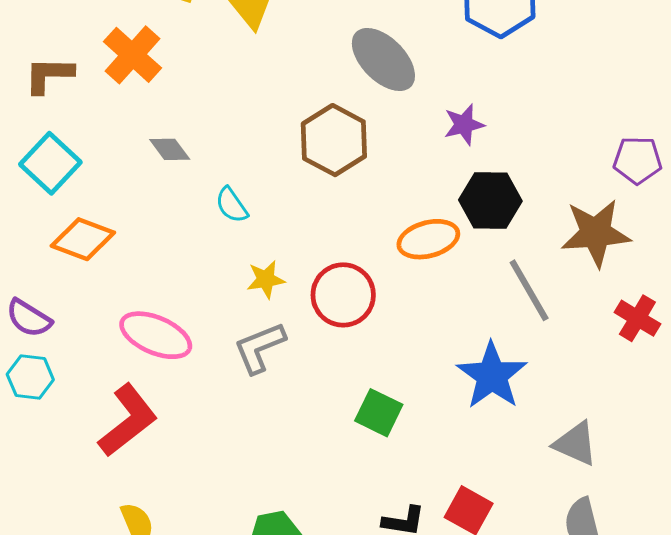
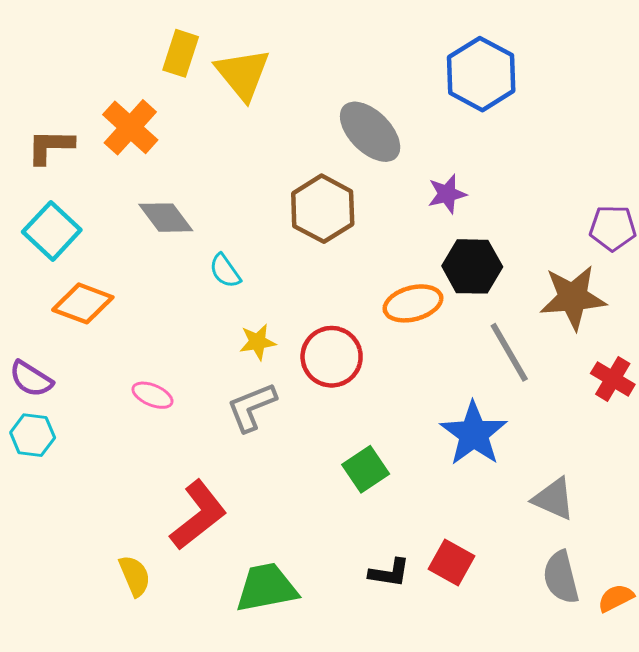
gray diamond: (170, 149) -> (166, 218), size x1.4
pink ellipse: (156, 335) -> (152, 395), size x0.6
green square: (379, 413) -> (366, 469), turned 30
red L-shape: (128, 420) -> (198, 515), moved

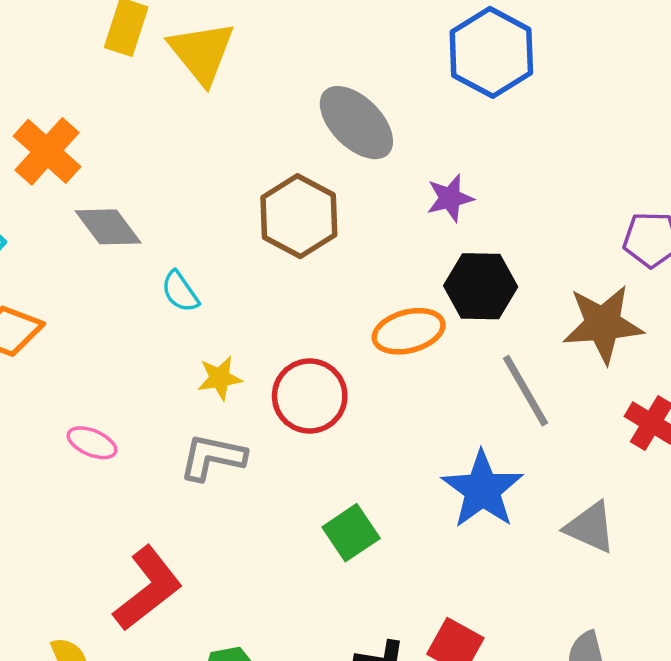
orange cross: (130, 127) -> (47, 151), moved
gray L-shape: (252, 407) -> (213, 457), turned 34
gray triangle: (554, 499) -> (590, 527), moved

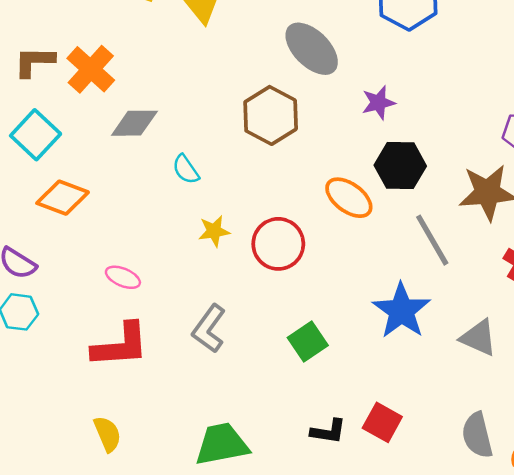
gray diamond: (108, 227) -> (134, 123), turned -54
orange ellipse: (409, 331) -> (349, 198), turned 51
gray L-shape: (213, 457) -> (209, 329), moved, turned -66
red L-shape: (148, 588) -> (120, 345), moved, turned 34

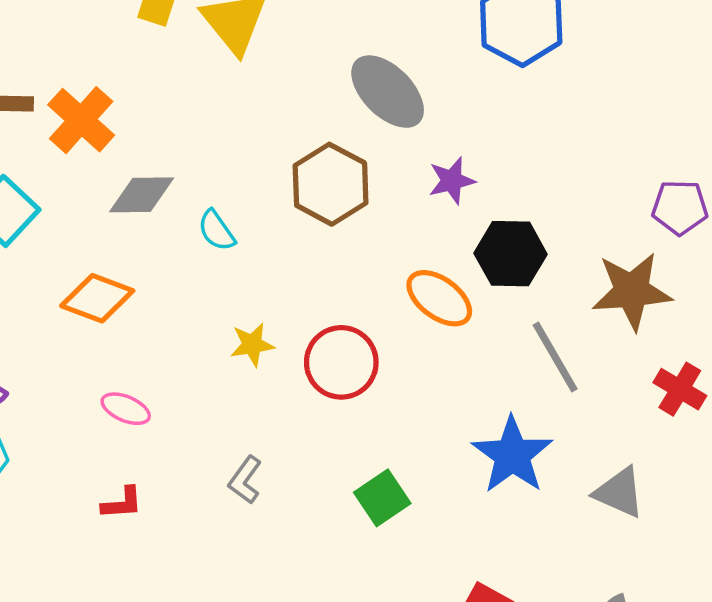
purple star: (378, 103) -> (452, 181), moved
cyan semicircle: (186, 169) -> (217, 231), moved
orange diamond: (63, 198) -> (97, 298), moved
gray L-shape: (209, 329) -> (245, 480), size x0.7
red L-shape: (120, 345) -> (122, 503), size x0.5

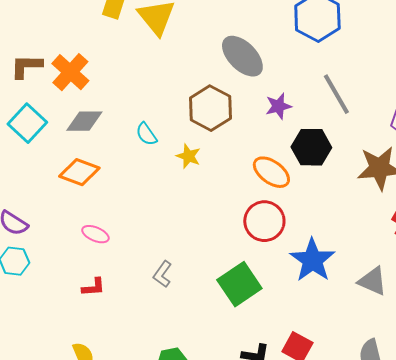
gray diamond: (142, 195) -> (84, 121), moved
yellow star: (252, 345) -> (188, 156), moved, turned 30
gray line: (555, 357) -> (336, 94), moved
red circle: (341, 362) -> (264, 221), moved
green square: (382, 498) -> (239, 284), size x1.4

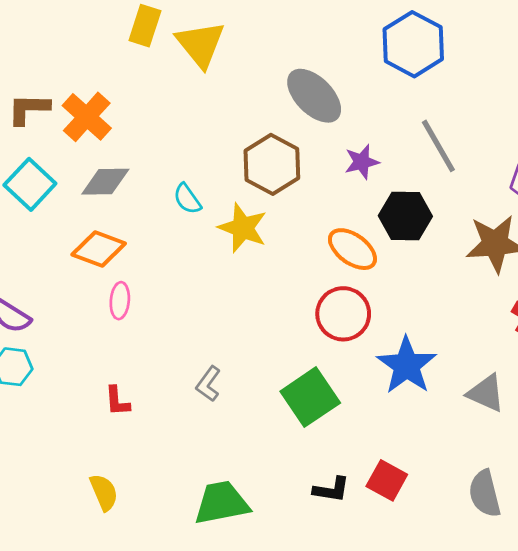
yellow star: (188, 156) -> (243, 228), size x1.5
pink ellipse: (95, 234) -> (120, 301), moved, turned 72
red L-shape: (93, 287) -> (117, 401), turned 90

